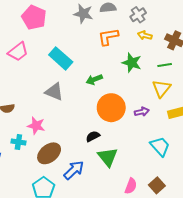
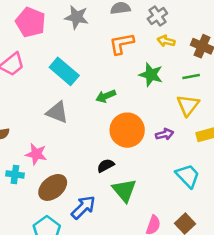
gray star: (83, 14) -> (77, 17), moved

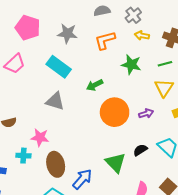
gray star: (77, 17) -> (67, 33), moved
black semicircle: (106, 166) -> (140, 150), moved
brown ellipse: (53, 187) -> (56, 164), turned -60

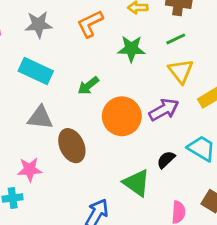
purple arrow: (146, 113) -> (164, 110), size x1.5
brown ellipse: (56, 164) -> (72, 146), moved

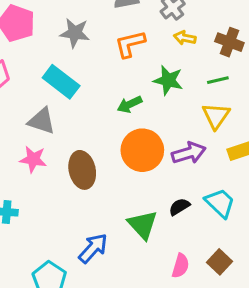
green arrow: (88, 86) -> (130, 104), moved
gray triangle: (40, 118) -> (42, 121), moved
pink star: (30, 169) -> (33, 159), moved

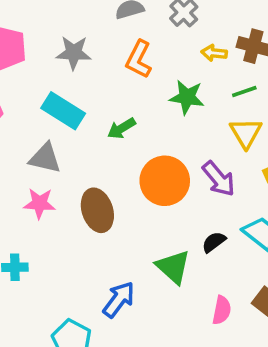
yellow arrow: (185, 38) -> (214, 53), moved
orange L-shape: (130, 44) -> (139, 59), turned -44
green arrow: (130, 104) -> (121, 128), moved
purple arrow: (189, 153) -> (219, 179), turned 72

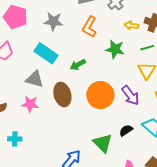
brown ellipse: (97, 210) -> (62, 94), moved

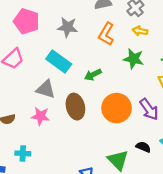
yellow arrow: (131, 25) -> (140, 31), moved
black semicircle: (126, 130) -> (143, 147), turned 56

